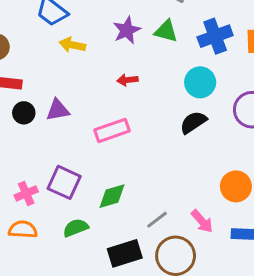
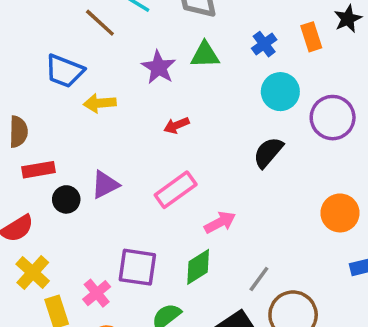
blue cross: (215, 36) -> (264, 44), size x0.6
cyan circle: (200, 82) -> (280, 92), moved
pink arrow: (202, 221) -> (220, 222), moved, turned -60

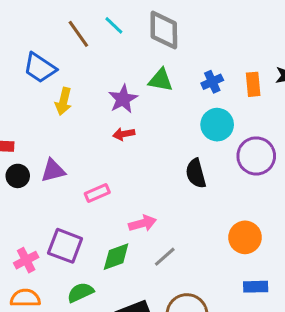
purple star: (159, 67) -> (123, 99), moved
yellow arrow: (100, 103) -> (63, 101), turned -84
black semicircle: (268, 152) -> (196, 173), turned -68
pink rectangle: (176, 190) -> (97, 193), moved, size x0.7
gray line: (259, 279) -> (165, 257), moved

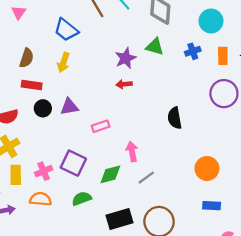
yellow arrow: (63, 101) -> (63, 62), moved
cyan circle: (217, 125) -> (211, 21), moved
purple circle: (256, 156) -> (224, 94), moved
pink arrow: (142, 223) -> (132, 151), turned -90

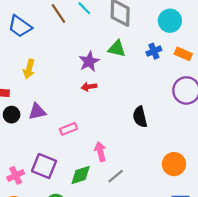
blue trapezoid: (66, 30) -> (20, 26), moved
orange rectangle: (223, 56) -> (183, 54), turned -63

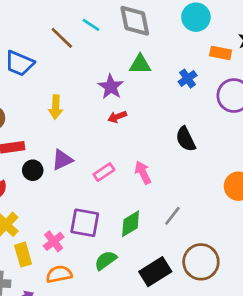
blue cross: (154, 51) -> (188, 79), moved
yellow arrow: (29, 69) -> (56, 107), moved
pink arrow: (100, 152) -> (143, 173), moved

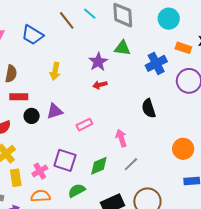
blue cross: (188, 79) -> (156, 63), size x1.5
pink arrow: (143, 173) -> (121, 138), moved

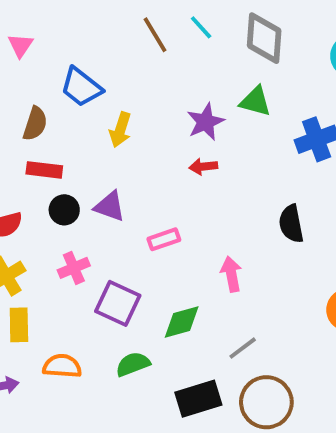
blue trapezoid: (33, 35) -> (81, 87), moved
purple triangle: (55, 111) -> (110, 206), turned 30
gray line: (131, 164) -> (243, 348), moved
pink cross: (40, 171) -> (74, 268), moved

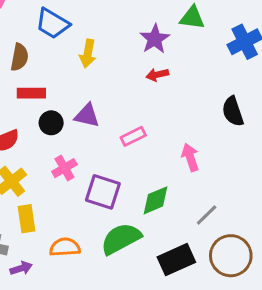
green semicircle: (133, 364) -> (121, 239), size x1.5

